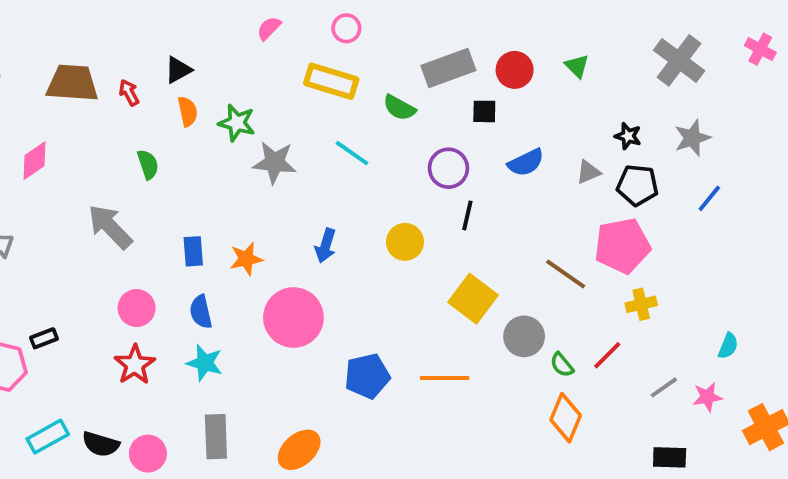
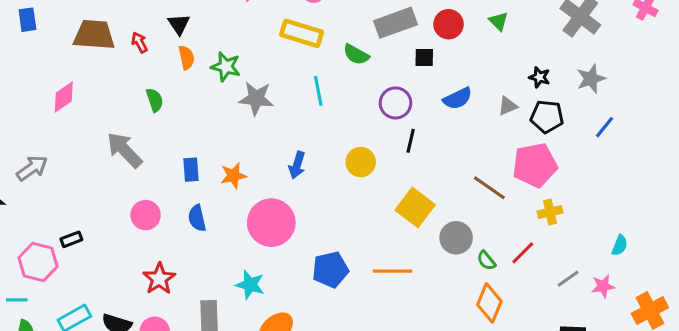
black triangle: (178, 70) -> (179, 24), turned -35
cyan line: (352, 153) -> (318, 91), turned 44
cyan star: (205, 363) -> (250, 285), moved
red star: (135, 365) -> (159, 279), moved

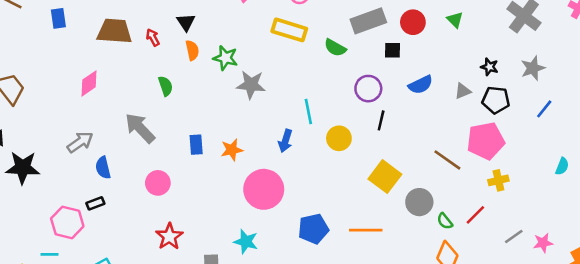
cyan line: (318, 91) -> (308, 112), moved
gray arrow: (32, 168) -> (80, 142), moved
blue semicircle: (197, 218) -> (103, 168), moved
cyan semicircle: (620, 245) -> (562, 166), moved

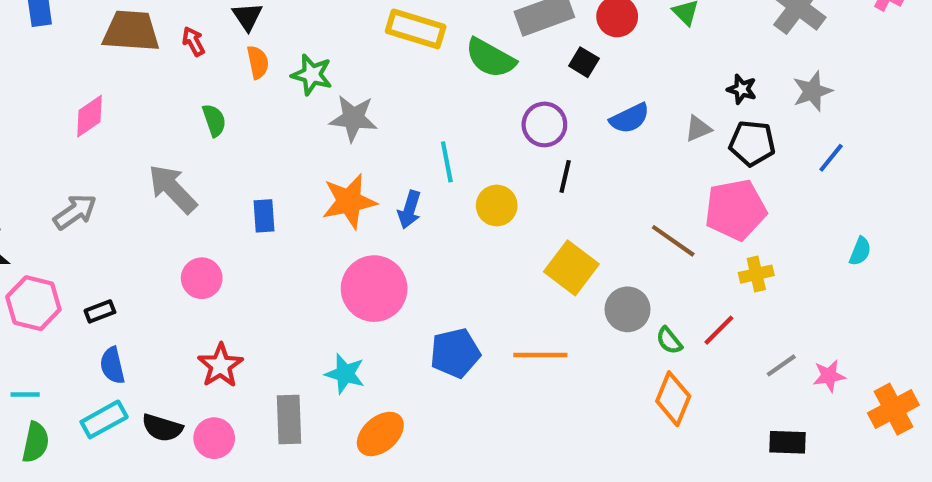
green semicircle: (335, 48) -> (490, 58), size x1.4
black square: (393, 50) -> (584, 62), turned 30
orange star: (232, 150) -> (349, 201), moved, size x1.5
blue semicircle: (103, 168) -> (112, 365), moved
pink hexagon: (67, 222) -> (33, 303), moved

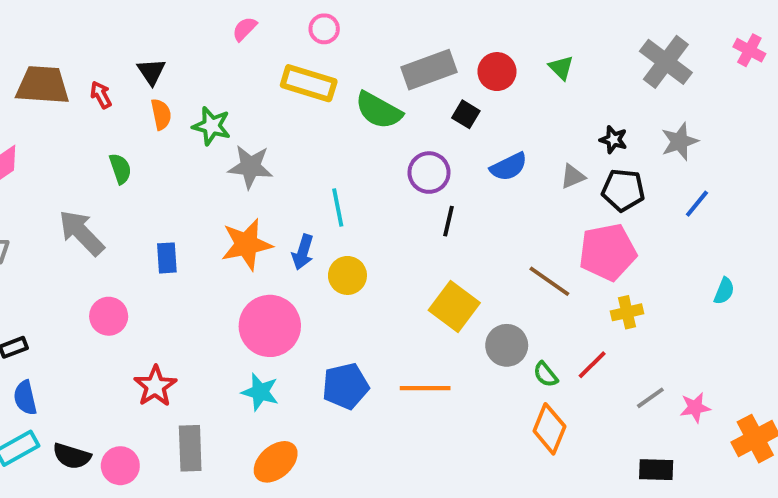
yellow circle: (497, 206) -> (347, 275), moved
red star: (220, 365) -> (155, 386), moved
cyan star: (345, 374) -> (260, 392), moved

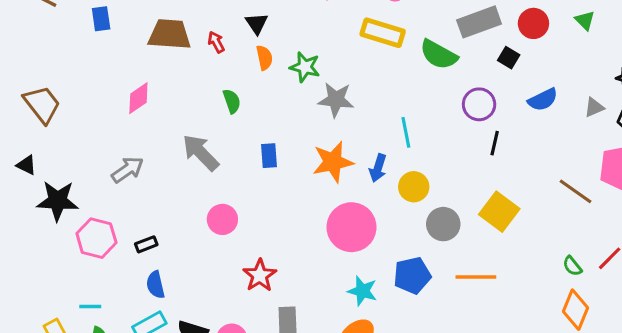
blue rectangle: (167, 258) -> (269, 156), moved
gray circle: (507, 345) -> (443, 224), moved
cyan star: (260, 392) -> (362, 291), moved

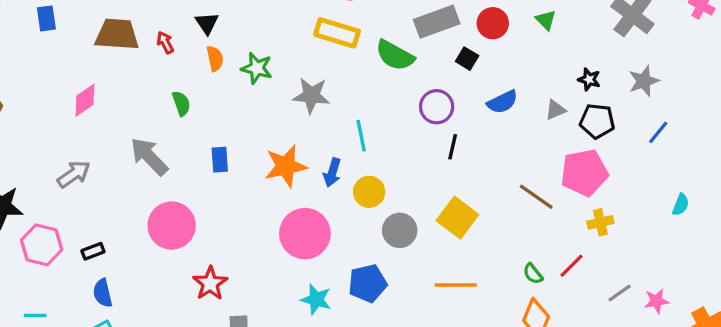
gray star: (336, 100) -> (311, 95), moved
pink circle: (222, 219) -> (172, 226), size x1.5
orange line: (476, 277) -> (456, 285), moved

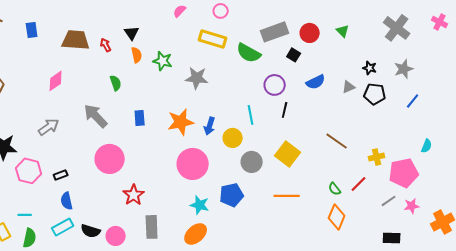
cyan line: (361, 136) -> (251, 115), moved
pink pentagon: (584, 173) -> (404, 173), moved

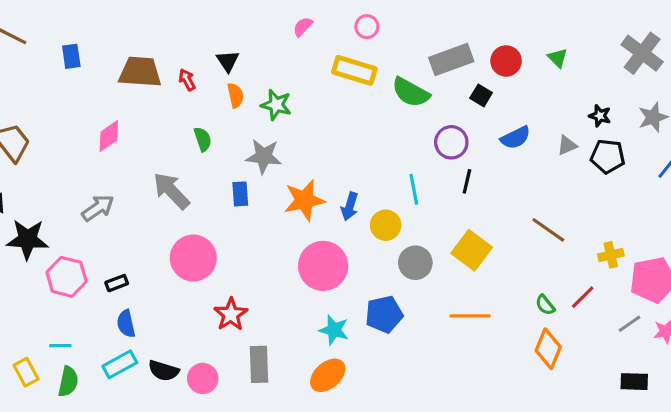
gray star: (197, 78) -> (264, 156), moved

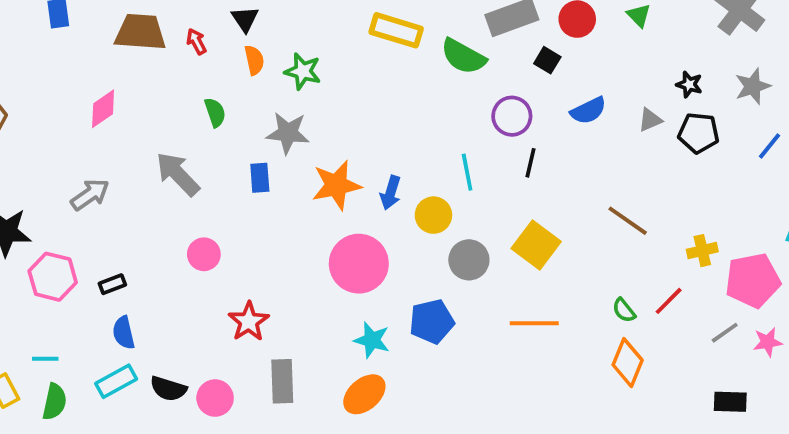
pink circle: (193, 258) -> (204, 254), size x0.6

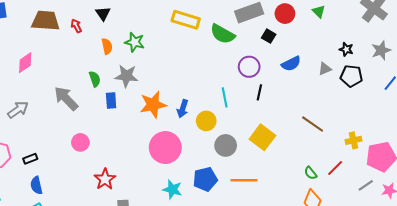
orange semicircle: (254, 60) -> (107, 46), moved
green semicircle: (215, 112) -> (95, 79), moved
orange line: (534, 323) -> (244, 180), moved

